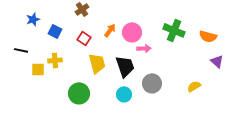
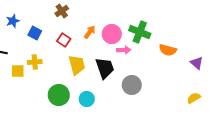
green cross: (174, 30) -> (140, 32), moved
orange semicircle: (208, 36) -> (168, 50), moved
yellow semicircle: (194, 86) -> (194, 98), moved
cyan circle: (124, 94) -> (87, 99), moved

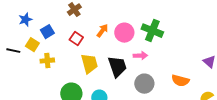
blue square: (35, 33) -> (47, 32), turned 32
pink arrow: (124, 50) -> (140, 56), moved
orange semicircle: (168, 50) -> (180, 81), moved
yellow square: (18, 71) -> (32, 45), moved, turned 32

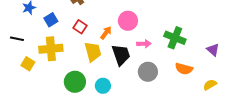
orange arrow: (102, 31) -> (106, 33), moved
green cross: (152, 31) -> (175, 38), moved
yellow square: (32, 45) -> (28, 64), moved
yellow cross: (47, 61) -> (51, 49), size x1.6

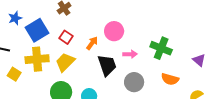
blue square: (51, 20) -> (37, 30), size x1.6
yellow trapezoid: (93, 52) -> (65, 62), moved, turned -120

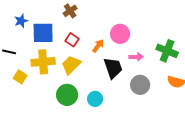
blue square: (37, 30) -> (43, 33), turned 30

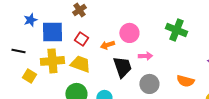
orange arrow: (98, 46) -> (107, 45), turned -144
green cross: (167, 51) -> (176, 30), moved
yellow trapezoid: (71, 65) -> (80, 64), turned 65

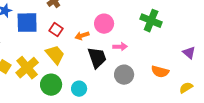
yellow cross: (52, 61) -> (27, 68), moved, turned -35
yellow trapezoid: (80, 64) -> (55, 55), turned 30

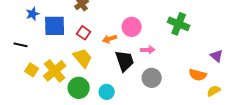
orange semicircle: (160, 72) -> (198, 75), moved

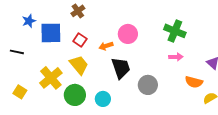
pink arrow: (148, 50) -> (176, 57), moved
yellow square: (32, 70) -> (20, 92), moved

